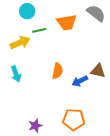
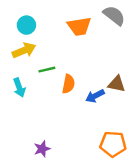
cyan circle: (27, 11) -> (26, 25), moved
green line: (39, 30) -> (47, 70), moved
orange pentagon: (74, 120) -> (113, 144), moved

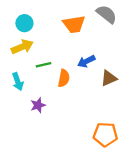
brown triangle: (117, 84) -> (109, 78), turned -36
blue arrow: (95, 96) -> (86, 61), moved
purple star: (42, 149) -> (38, 105), moved

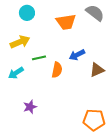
cyan circle: (24, 23) -> (27, 13), moved
cyan arrow: (18, 82) -> (16, 73), turned 77
purple star: (38, 105) -> (30, 107), moved

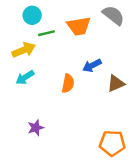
green line: (39, 58) -> (46, 33), moved
cyan arrow: (16, 73) -> (25, 77), moved

